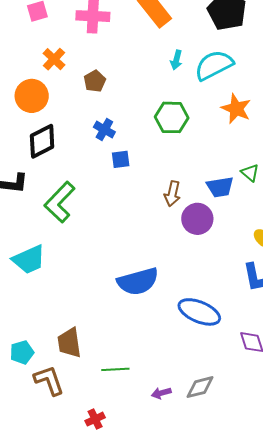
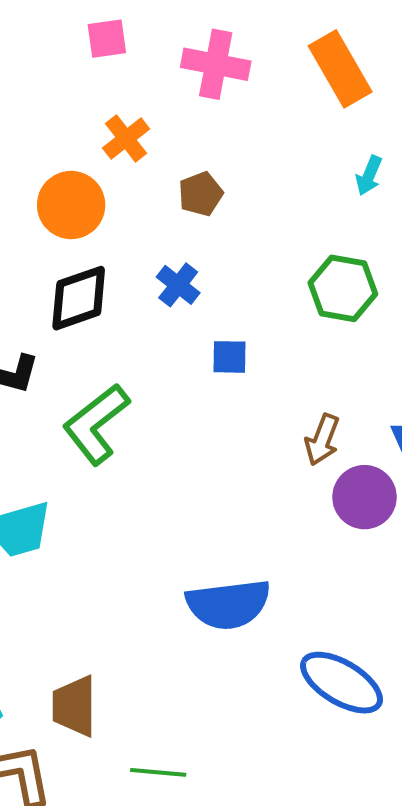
blue cross: (104, 130) -> (178, 285), moved

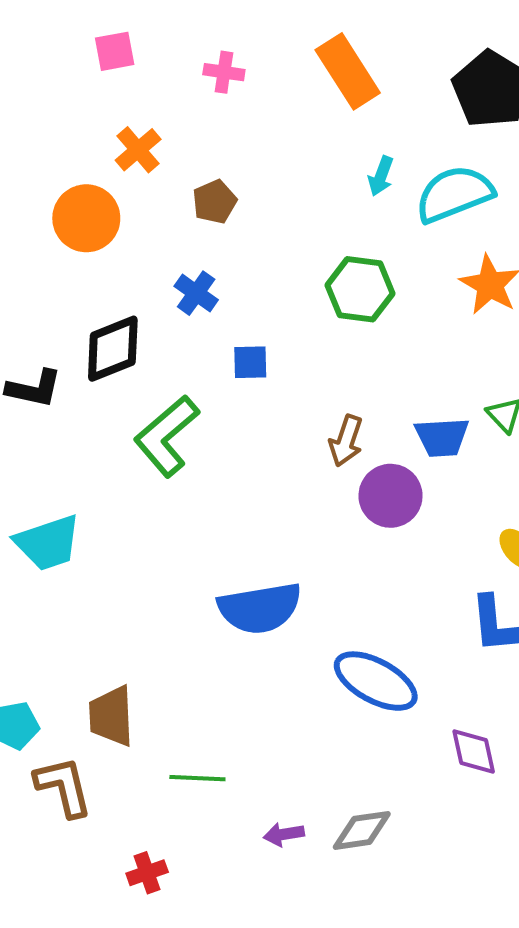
pink cross: (216, 64) -> (224, 72), size x0.6
black diamond: (79, 298) -> (113, 349), moved
green L-shape: (96, 424) -> (166, 436), moved

